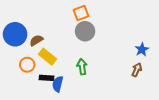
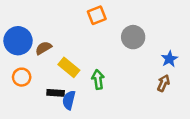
gray circle: (85, 31) -> (133, 37), moved
yellow rectangle: (47, 57) -> (69, 67), moved
orange circle: (27, 65) -> (22, 77), moved

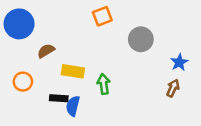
blue circle: (18, 41) -> (19, 24), moved
yellow rectangle: (69, 67) -> (73, 71), turned -30

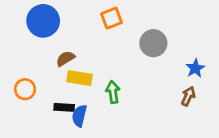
blue circle: (19, 24) -> (43, 21), moved
brown semicircle: (46, 51) -> (65, 59), moved

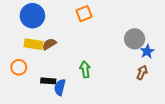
gray circle: (153, 43) -> (135, 39), moved
yellow rectangle: (79, 78) -> (33, 44), moved

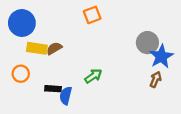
blue circle: (32, 16) -> (22, 23), moved
blue star: (147, 51) -> (161, 56), size x1.5
green arrow: (85, 69) -> (93, 76), turned 63

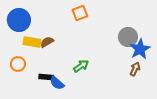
blue semicircle: (66, 96) -> (57, 83), turned -63

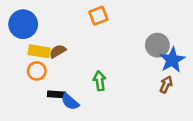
orange circle: (18, 64) -> (37, 71), moved
green arrow: (81, 66) -> (100, 81), turned -63

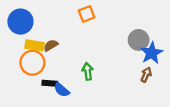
orange circle: (37, 71) -> (32, 63), size x1.5

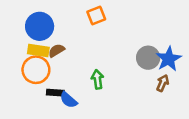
blue circle: (20, 22) -> (40, 26), moved
gray circle: (139, 40) -> (148, 58), moved

